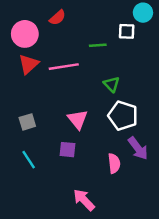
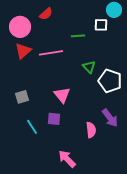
white pentagon: (123, 116) -> (110, 81), moved
cyan line: (29, 160) -> (32, 127), moved

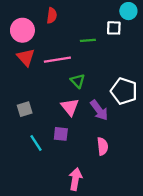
red semicircle: (46, 14) -> (52, 16), turned -40
red triangle: (23, 51) -> (26, 57), turned -30
green triangle: (89, 67) -> (78, 81), moved
purple arrow: (110, 118) -> (99, 110), moved
pink arrow: (67, 159) -> (75, 179), turned 54

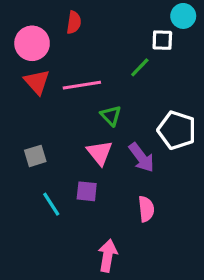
green line: (88, 40) -> (140, 67), moved, turned -42

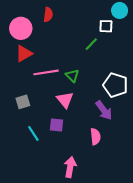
red triangle: (37, 82) -> (24, 54), turned 42
pink line: (82, 85) -> (46, 72), moved
purple arrow: (141, 157) -> (104, 110), moved

